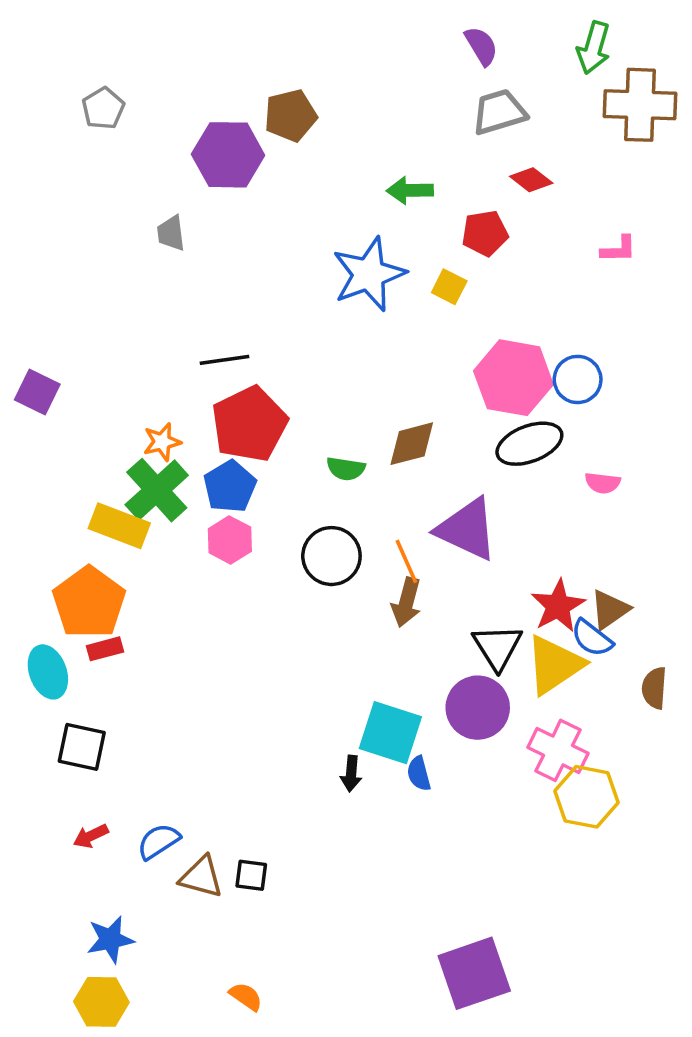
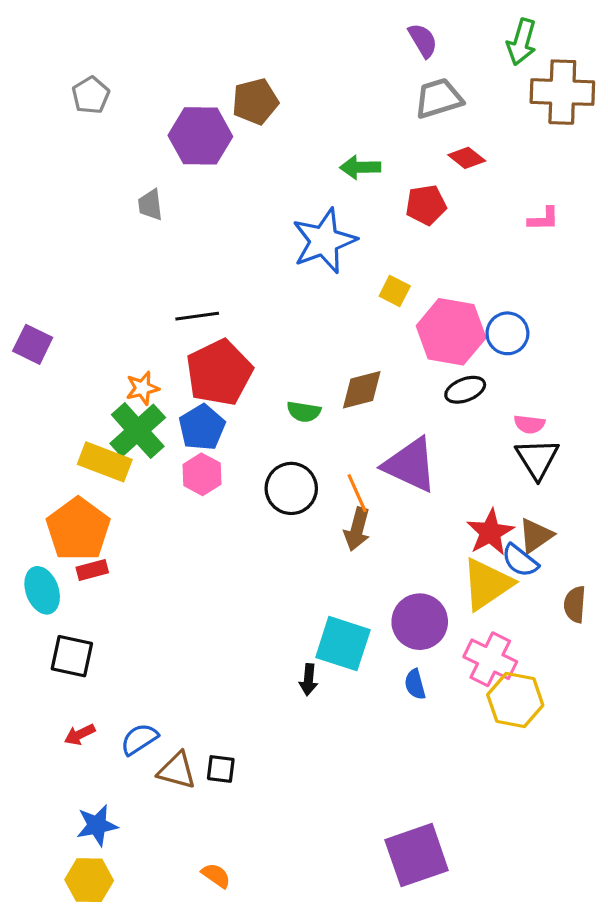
yellow square: (449, 287) -> (395, 291), moved
black ellipse: (529, 444) -> (465, 390), size x0.7
black triangle: (497, 647) -> (537, 459), moved
blue semicircle: (419, 774) -> (415, 684), moved

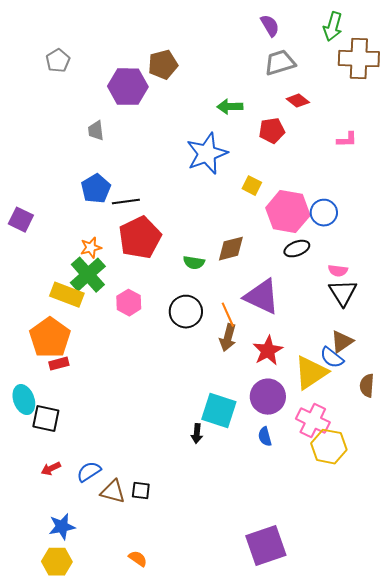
blue pentagon: (202, 427) -> (96, 189), moved
red star: (490, 532) -> (268, 351), moved
cyan ellipse: (42, 590) -> (24, 400), moved

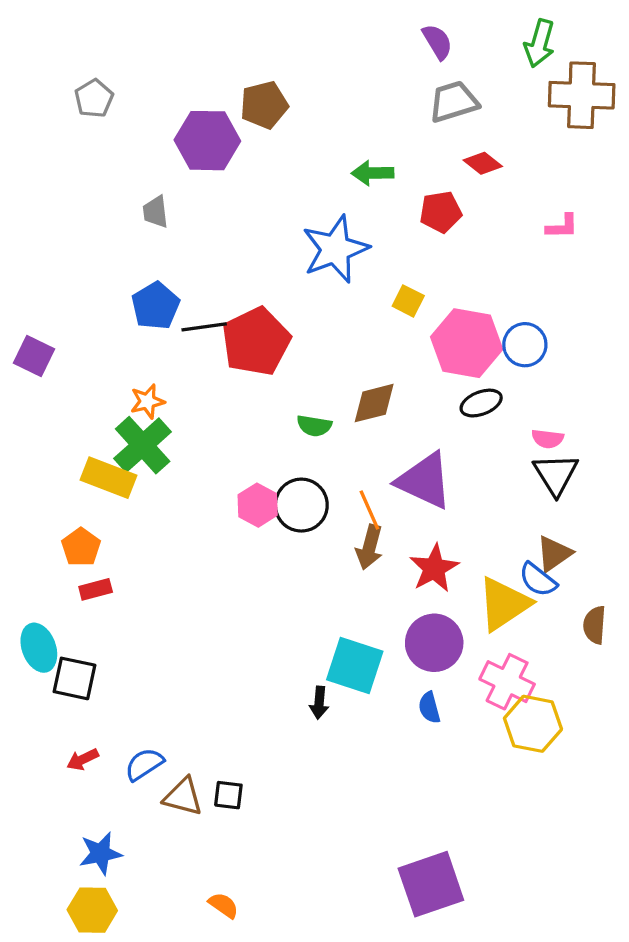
red pentagon: (140, 238) -> (256, 341), moved
pink hexagon: (129, 303) -> (258, 505), moved
orange pentagon: (50, 338) -> (81, 547), size x0.6

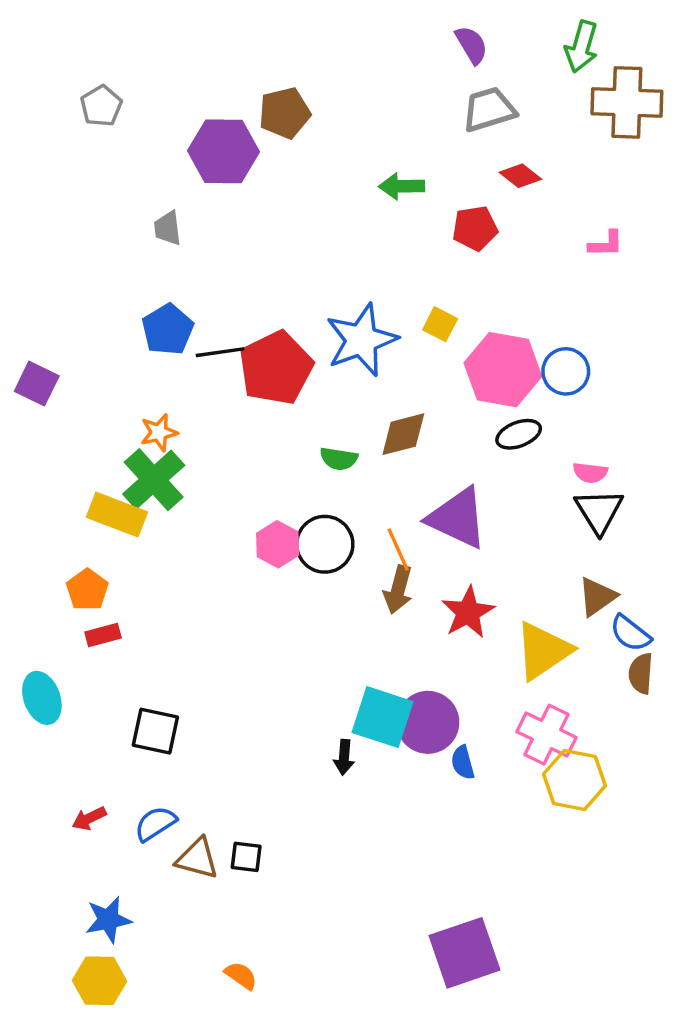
blue star: (335, 249) -> (361, 340), moved
blue semicircle: (538, 580) -> (630, 633), moved
purple circle: (434, 643) -> (428, 722), moved
black square: (74, 678) -> (155, 731), moved

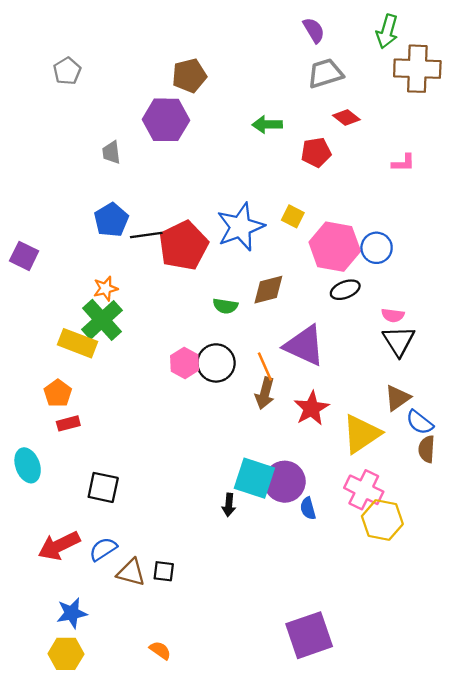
purple hexagon: (224, 151) -> (166, 120), moved
red arrow: (89, 818) -> (59, 546), size x1.8

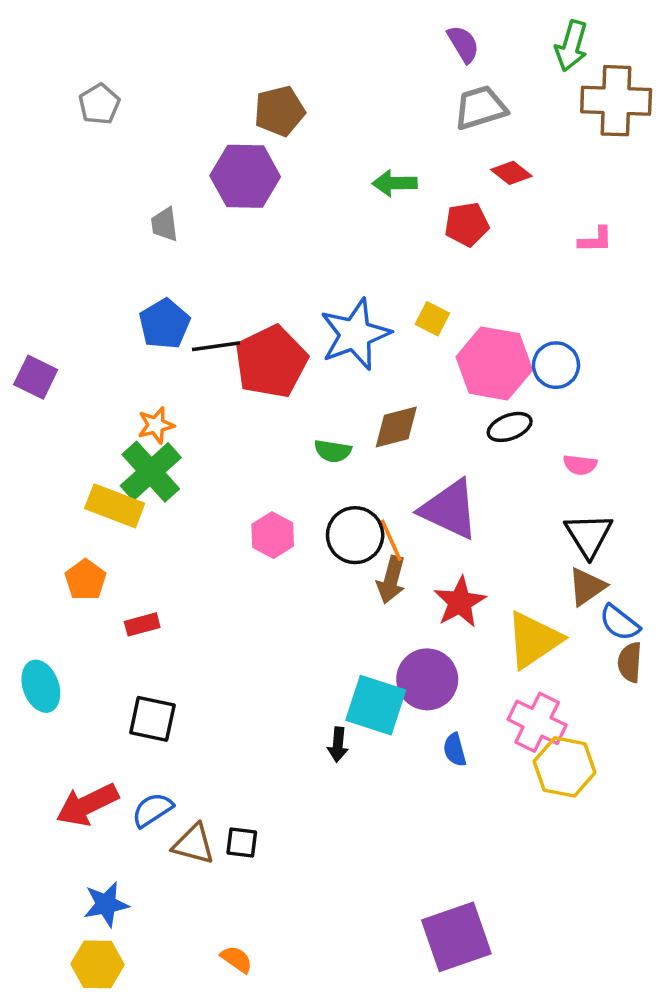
black triangle: (399, 341) -> (589, 535), moved
black circle: (216, 363) -> (355, 535), moved
red rectangle: (68, 423) -> (142, 624), moved
purple circle: (285, 482) -> (427, 679), moved

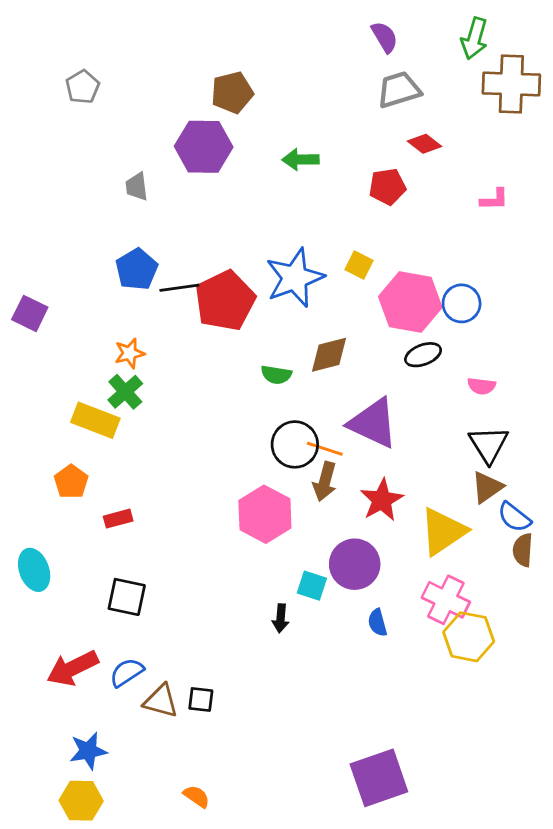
green arrow: (395, 183) -> (301, 160), moved
green cross: (151, 472) -> (125, 392), size x0.7
pink hexagon: (273, 535) -> (265, 514), moved, size x1.5
orange line: (391, 540) -> (325, 449), turned -48
cyan square: (376, 705) -> (312, 586), size x0.6

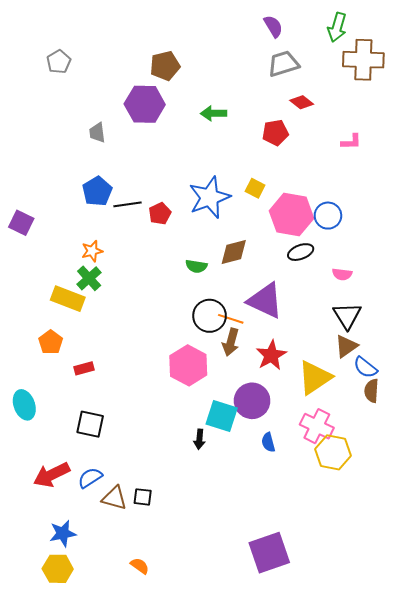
red pentagon: (225, 301) -> (160, 214), size x0.5
cyan square: (312, 586) -> (222, 416), size x1.5

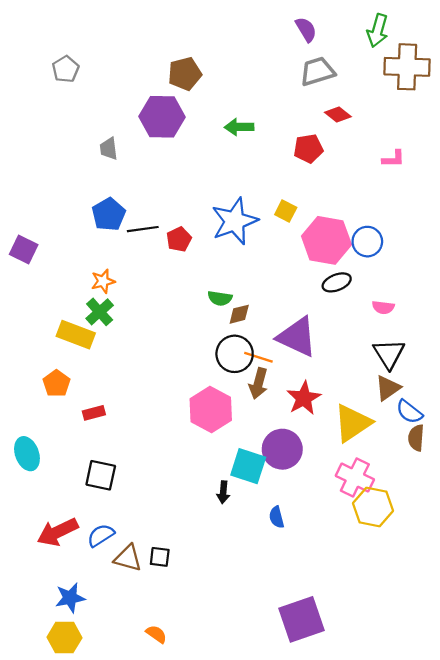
brown diamond: (234, 252) -> (239, 314), moved, size x0.7
blue semicircle: (268, 442) -> (277, 517), moved

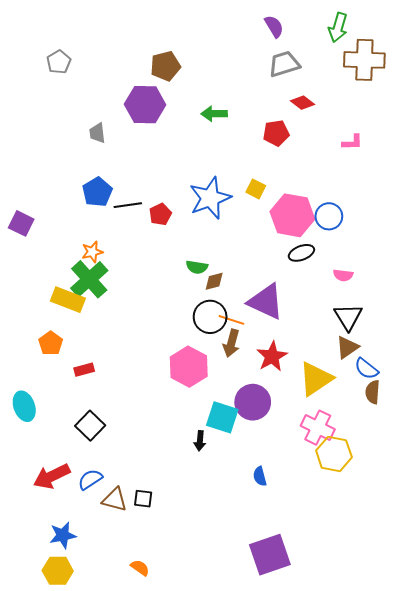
green cross: (100, 312) -> (89, 279), size x1.5
black square: (101, 475) -> (90, 426), turned 32
blue semicircle: (277, 517) -> (260, 476), moved

